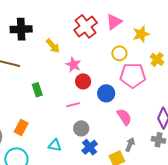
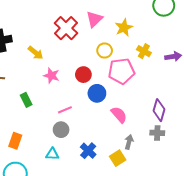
pink star: (73, 65) -> (51, 76), moved
red circle: (83, 81) -> (83, 75), moved
gray circle: (81, 128) -> (61, 130), moved

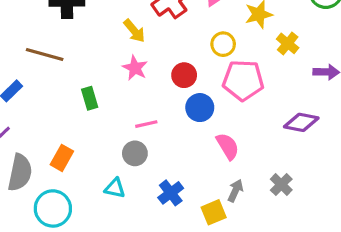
yellow cross: (144, 51) -> (288, 43), moved
yellow arrow: (36, 53) -> (134, 31), moved
purple diamond: (159, 110) -> (301, 122), moved, turned 75
gray cross: (157, 133) -> (281, 185), turned 32

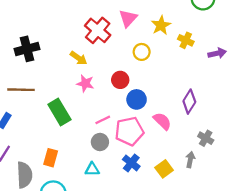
pink pentagon: (243, 80) -> (129, 131), moved
green rectangle: (90, 98) -> (59, 112), size x1.6
purple diamond: (301, 122) -> (189, 102), moved, turned -55
gray arrow: (235, 191) -> (190, 160), moved

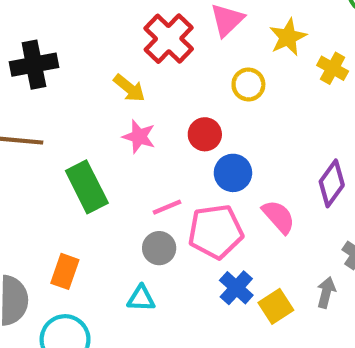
blue cross: (131, 163) -> (236, 288), moved

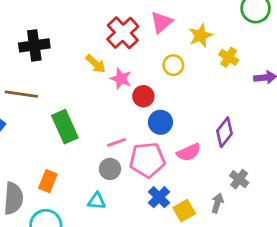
pink star: (139, 137) -> (121, 79), moved
pink semicircle: (278, 217) -> (189, 152), turned 105

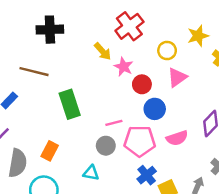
pink triangle: (161, 22) -> (177, 77), moved
yellow circle: (173, 65) -> (167, 51), moved

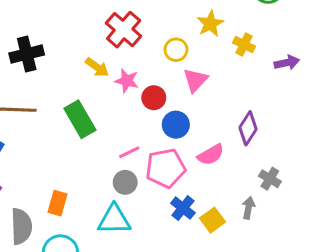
green rectangle: (70, 104) -> (80, 119), moved
cyan triangle: (91, 173) -> (114, 220), size x1.6

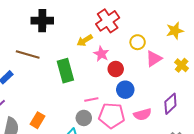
yellow star: (210, 24) -> (175, 31), moved
yellow cross: (244, 44) -> (182, 65), moved
yellow arrow: (97, 67) -> (85, 40), turned 98
pink triangle: (195, 80) -> (154, 59), moved

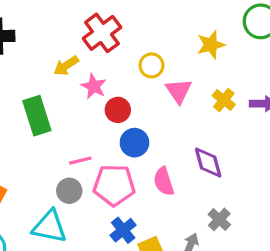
pink triangle: (154, 59) -> (179, 91), turned -30
purple diamond: (170, 104) -> (208, 163), turned -60
pink semicircle: (142, 114) -> (164, 181), turned 90

